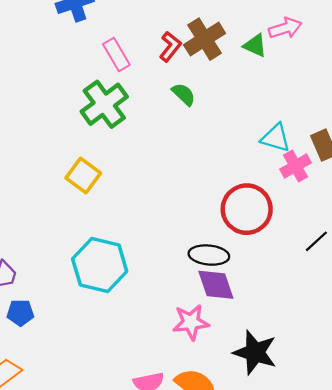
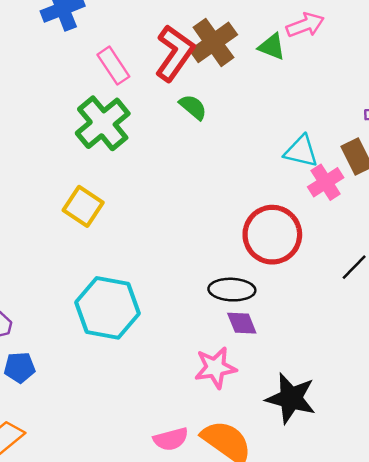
red L-shape: (170, 46) -> (175, 53), size x1.6
purple diamond: (216, 285) -> (242, 323), size x0.7

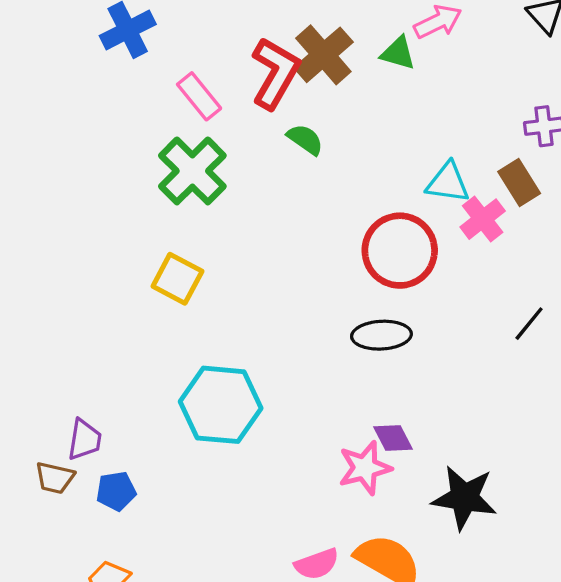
red circle: (272, 235) -> (400, 251), moved
black ellipse: (232, 290) -> (381, 335), moved
purple diamond: (242, 323) -> (393, 438), moved

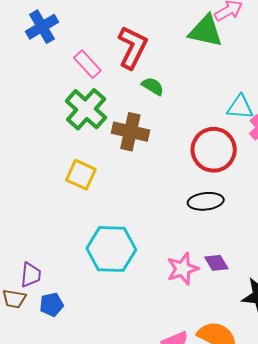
green triangle: (398, 53) -> (206, 31), size x1.6
brown cross: (323, 55) -> (130, 132), moved, turned -33
pink star: (365, 468) -> (183, 269), moved

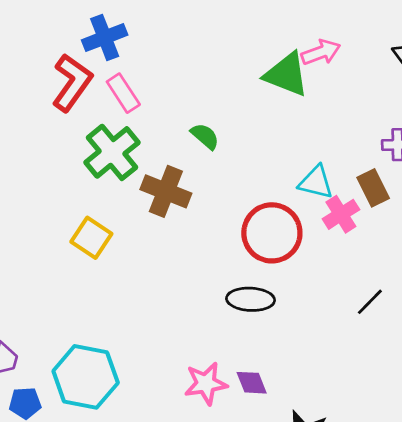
blue cross: (42, 27) -> (105, 37), moved
red L-shape: (132, 47) -> (72, 83), moved
cyan hexagon: (111, 249) -> (86, 377), moved

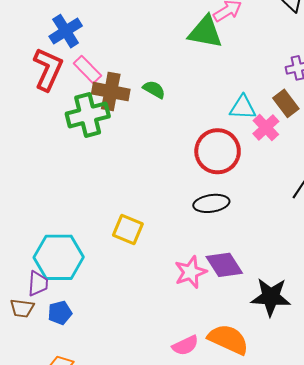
green cross: (112, 152) -> (88, 115), turned 36
brown cross: (166, 191) -> (111, 92), moved
yellow square: (91, 238) -> (128, 230), moved
cyan hexagon: (86, 377) -> (59, 257), moved
purple diamond: (252, 383) -> (224, 265), size x1.5

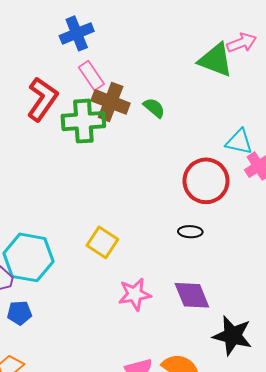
red L-shape: (48, 69) -> (42, 99), moved
black ellipse: (211, 203) -> (190, 232), size x0.7
pink star: (191, 272) -> (135, 294), moved

